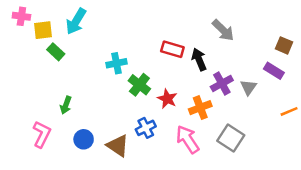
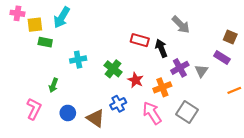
green rectangle: (56, 52) -> (45, 42), turned -32
cyan cross: (117, 63) -> (78, 60), moved

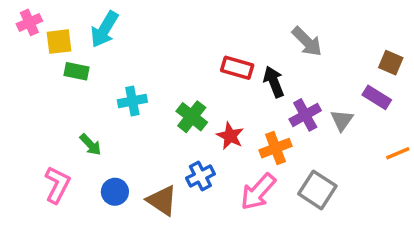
pink cross: (17, 13) -> (29, 22), turned -32
green arrow: (53, 85) -> (90, 145), turned -64
pink arrow: (152, 113) -> (258, 192), turned -105

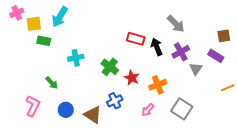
brown square: (391, 63) -> (224, 36), turned -32
purple cross: (305, 115) -> (181, 52), moved
pink arrow: (258, 192) -> (148, 110), size x0.6

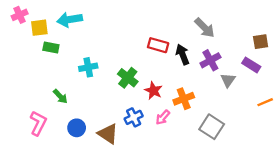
cyan arrow: (60, 17) -> (70, 20), turned 50
pink arrow: (148, 110) -> (163, 117), moved

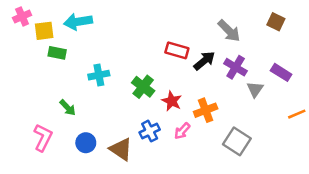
brown square: (261, 42) -> (276, 22), moved, turned 35
black arrow: (183, 54) -> (204, 61), turned 72
purple cross: (210, 60) -> (236, 67), turned -30

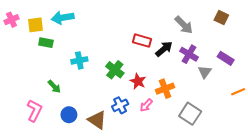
pink cross: (22, 16) -> (11, 20), moved

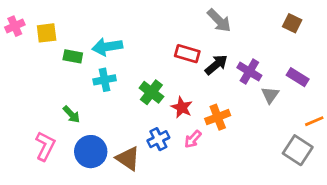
cyan arrow: (63, 18) -> (107, 47), moved
gray arrow: (184, 25) -> (219, 20), moved
green rectangle: (46, 43) -> (73, 56), moved
gray square: (190, 114) -> (298, 150), moved
blue circle: (69, 115) -> (91, 152), size x1.5

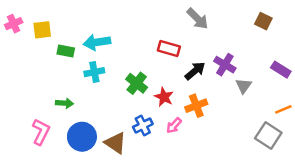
black arrow: (216, 65) -> (195, 71), moved
purple rectangle: (298, 77) -> (281, 70), moved
green arrow: (71, 114) -> (65, 103), turned -42

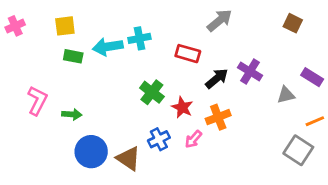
gray arrow: (198, 19) -> (220, 20), turned -85
yellow square: (42, 30) -> (65, 26), moved
cyan cross: (94, 72) -> (139, 38), moved
gray triangle: (244, 86) -> (286, 95), moved, turned 42
pink L-shape: (41, 132) -> (37, 101), moved

